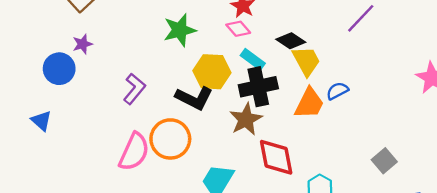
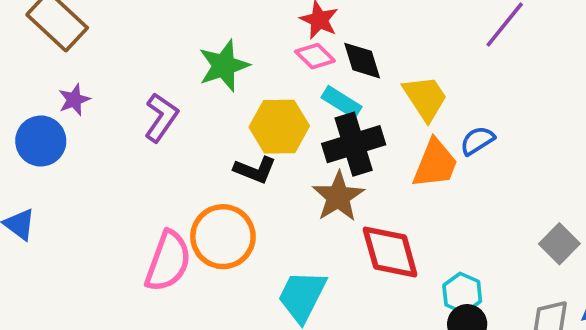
black diamond: (291, 41) -> (362, 61), moved, turned 44
purple L-shape: (134, 89) -> (161, 117), moved
black L-shape: (194, 98) -> (255, 170), size x0.7

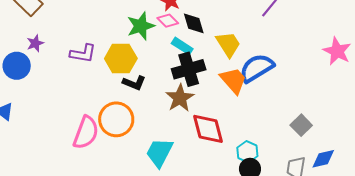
green star: (224, 66) -> (141, 26), moved
purple L-shape: (161, 117) -> (83, 53), turned 64
yellow hexagon: (279, 127) -> (121, 58), moved
blue semicircle: (477, 141) -> (257, 68), size x1.8
orange trapezoid: (435, 164) -> (233, 80), turned -64

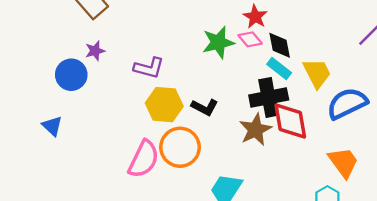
cyan rectangle: (182, 46) -> (279, 68), moved
yellow hexagon: (121, 58) -> (164, 105), moved
orange trapezoid: (233, 80) -> (343, 162), moved
red diamond: (208, 129) -> (290, 121), moved

